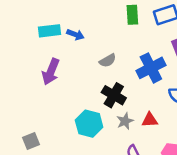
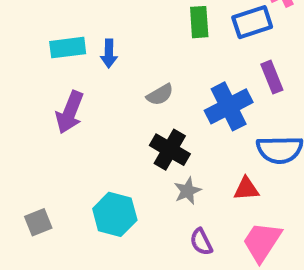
blue arrow: (75, 35) -> (109, 53), turned 70
red triangle: (150, 120) -> (246, 189), moved
cyan hexagon: (89, 124) -> (115, 214), moved

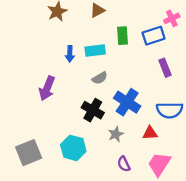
cyan rectangle: (68, 48) -> (95, 51), moved
blue cross: (229, 106) -> (127, 102), moved, turned -30
black cross: (170, 150) -> (93, 110), moved
gray square: (38, 222) -> (29, 153), size x1.6

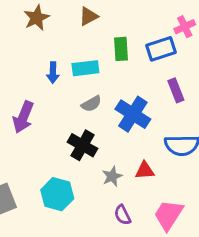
blue cross: (127, 102) -> (133, 114), moved
red triangle: (150, 133) -> (145, 170), moved

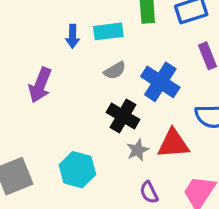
black cross: (83, 145) -> (123, 116), moved
red triangle: (145, 170) -> (173, 144), size x1.5

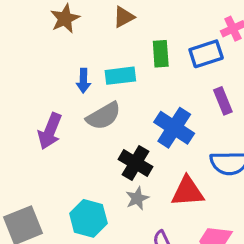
gray semicircle: (115, 70) -> (104, 116), moved, size x1.5
gray star: (138, 150) -> (137, 198), moved

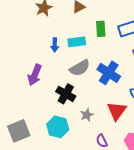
gray semicircle: (104, 116) -> (80, 68), moved
black cross: (136, 163) -> (66, 94), moved
red triangle: (188, 192) -> (117, 111), turned -50

